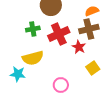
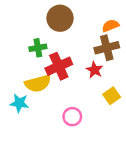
red cross: (59, 34) -> (59, 66), moved

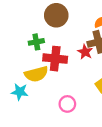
red cross: (59, 66) -> (55, 59), turned 30
red star: (94, 70) -> (85, 52), moved

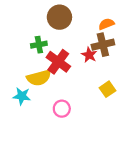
red cross: (55, 59) -> (58, 62), turned 30
pink circle: (67, 104) -> (62, 109), moved

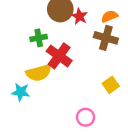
brown cross: (103, 45) -> (106, 38), turned 30
red star: (89, 55) -> (80, 16), moved
pink circle: (62, 109) -> (86, 117), moved

